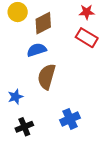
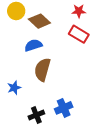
brown diamond: (43, 23) -> (39, 21), turned 70
black cross: (24, 127) -> (36, 115), moved

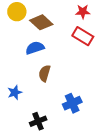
brown semicircle: (42, 70) -> (44, 73), size x0.7
blue cross: (64, 108) -> (72, 103), moved

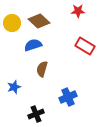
yellow circle: (17, 12) -> (12, 23), moved
red rectangle: (83, 36) -> (85, 46), moved

